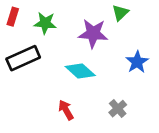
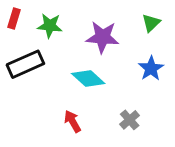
green triangle: (120, 13) -> (151, 23), moved

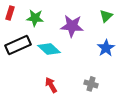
cyan diamond: (88, 78) -> (49, 49), moved
gray cross: (130, 120) -> (91, 84), turned -32

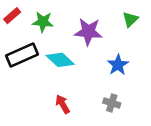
red rectangle: (10, 13) -> (12, 16), turned 32
blue star: (106, 48) -> (118, 65), moved

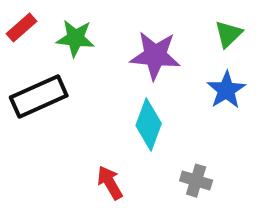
cyan diamond: (60, 60) -> (149, 124), moved, turned 68
blue star: (118, 65) -> (226, 90), moved

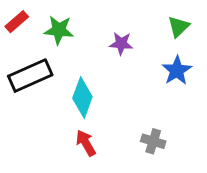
purple star: (155, 56) -> (121, 44), size x0.6
cyan diamond: (149, 124) -> (82, 97), moved

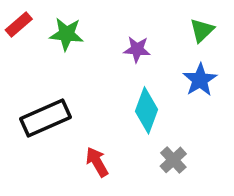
black rectangle: (30, 76) -> (45, 118), moved
cyan diamond: (82, 97) -> (147, 110), moved
gray cross: (153, 141) -> (173, 160), turned 30

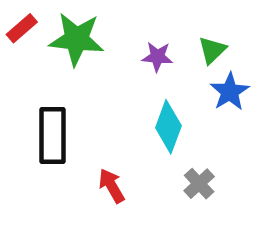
green triangle: (202, 30) -> (212, 50), moved
green star: (66, 34) -> (77, 39), size x1.4
black rectangle: (45, 118) -> (52, 135), turned -66

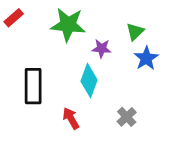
green star: (77, 39) -> (68, 25), moved
purple star: (157, 57) -> (102, 48), moved
cyan diamond: (168, 127) -> (89, 81), moved

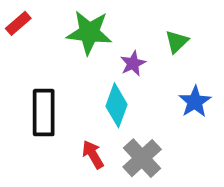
purple star: (102, 48) -> (133, 63), turned -30
blue star: (146, 58) -> (195, 102), moved
gray cross: (127, 117) -> (142, 158), moved, size x1.5

